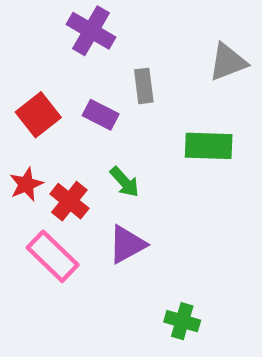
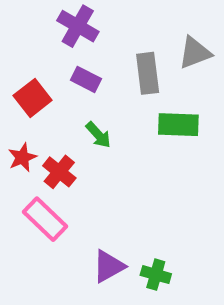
gray rectangle: (144, 86) -> (148, 73), moved, size x1.4
purple rectangle: (101, 115) -> (86, 79), moved
green arrow: (125, 182) -> (98, 135), moved
purple triangle: (127, 244) -> (109, 266), moved

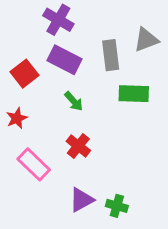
purple rectangle: (86, 79) -> (65, 60), size x1.5
red cross: (59, 172) -> (78, 146), moved

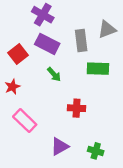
red cross: (78, 146) -> (77, 108), moved, turned -36
green cross: (117, 206) -> (96, 151), moved

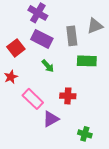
pink rectangle: (25, 121) -> (33, 99), moved
purple triangle: (60, 146) -> (51, 119), moved

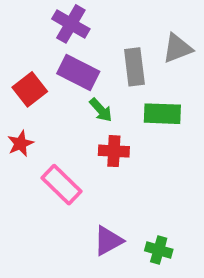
green arrow: (48, 66) -> (101, 110), moved
red cross: (68, 96) -> (114, 151), moved
purple triangle: (51, 119) -> (108, 241), moved

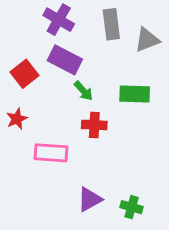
gray rectangle: (134, 67) -> (111, 24), moved
pink rectangle: (62, 185) -> (51, 153), turned -40

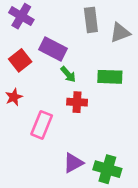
purple cross: (59, 20) -> (21, 16), moved
pink rectangle: (51, 153) -> (42, 125), turned -72
green cross: (132, 207) -> (107, 169), size x1.5

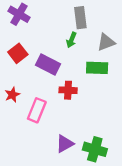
gray triangle: (120, 33) -> (106, 42), moved
purple rectangle: (53, 49) -> (48, 65), moved
green arrow: (68, 74) -> (71, 40), moved, turned 64
red star: (14, 97) -> (12, 95), moved

